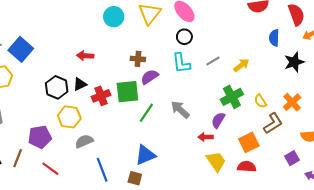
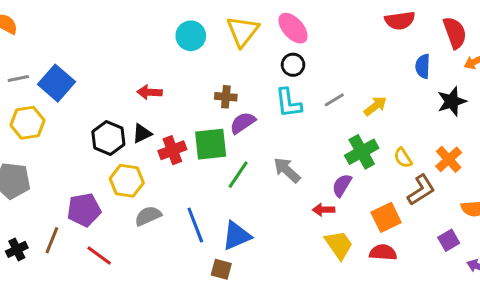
blue line: (102, 170) -> (195, 225), moved

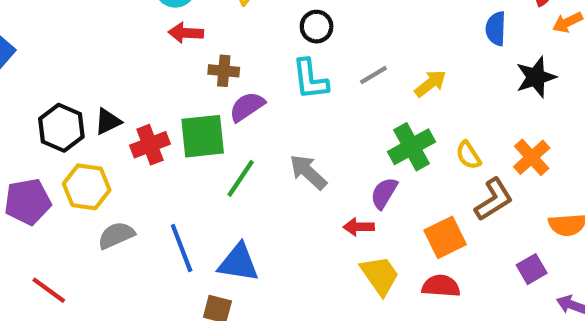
red arrow: (150, 92) -> (186, 33), moved
purple pentagon: (84, 210) -> (28, 202), moved
blue triangle: (237, 236) -> (238, 263), turned 32

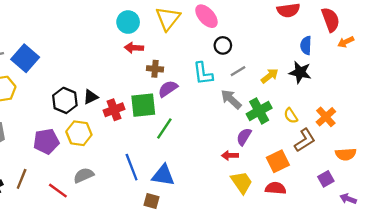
black circle: (317, 27) -> (223, 45), moved
black star: (536, 77) -> (300, 72), moved, turned 30
gray arrow: (308, 172) -> (231, 99), moved
gray semicircle: (116, 235) -> (84, 175), moved

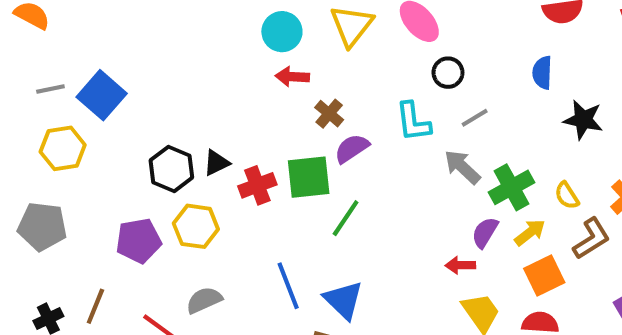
blue semicircle: (306, 45) -> (542, 73), moved
brown cross: (155, 69) -> (329, 114), turned 35
yellow arrow: (270, 76) -> (530, 232), moved
blue triangle: (163, 175) -> (343, 300), turned 35

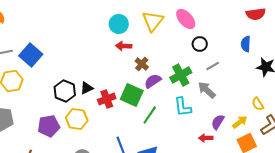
cyan L-shape: (413, 122) -> (183, 107), moved
green square: (309, 177) -> (132, 95), turned 30
green cross: (512, 187) -> (181, 75), moved

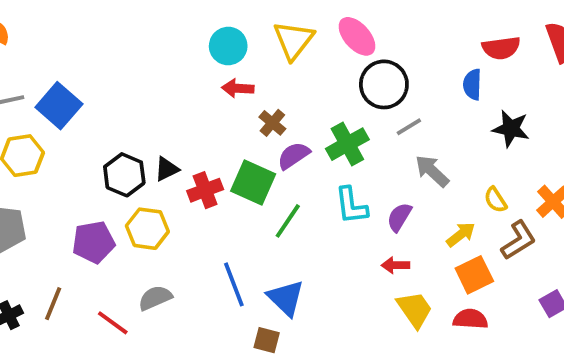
red semicircle: (256, 14) -> (501, 48), moved
black circle: (200, 44) -> (384, 84), size x1.6
gray arrow: (207, 90) -> (432, 171), moved
purple semicircle: (218, 122) -> (399, 217), moved

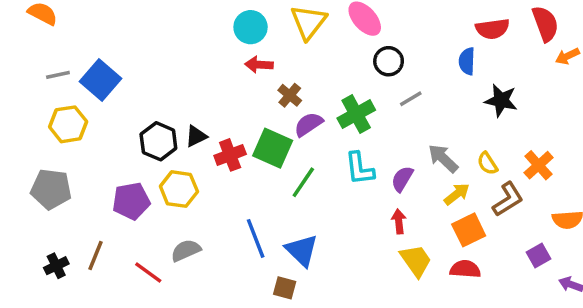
black circle: (384, 84) -> (389, 61), size x0.7
gray arrow: (432, 171) -> (443, 158), moved
red arrow: (395, 265) -> (399, 221), turned 85

